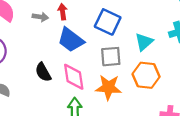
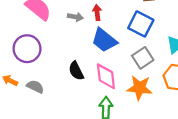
gray square: (111, 57) -> (143, 58), turned -30

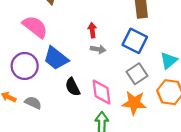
gray arrow: (75, 17) -> (98, 49), moved
blue trapezoid: (104, 40) -> (56, 58), moved

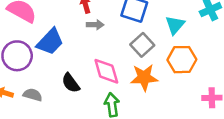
blue trapezoid: (56, 58) -> (50, 42), turned -76
black semicircle: (73, 87) -> (71, 83), moved

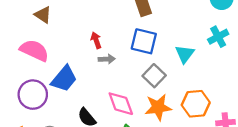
orange hexagon: (182, 60) -> (196, 104), moved

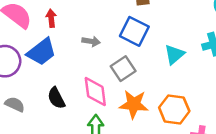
red arrow: (96, 40) -> (51, 18), moved
gray square: (154, 76) -> (123, 69), moved

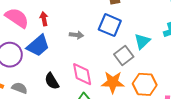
gray square: (123, 69) -> (124, 56), moved

